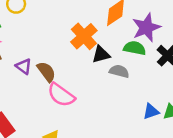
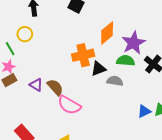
orange cross: (84, 36) -> (83, 55), turned 35

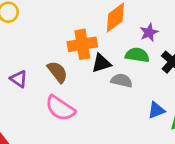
purple star: (134, 43) -> (149, 32), size x0.6
brown semicircle: (55, 87) -> (57, 72), moved
blue triangle: (144, 111) -> (156, 110), moved

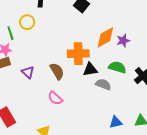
purple star: (149, 32) -> (123, 41), moved
pink semicircle: (60, 108) -> (55, 98), size x0.7
blue triangle: (156, 110) -> (116, 122), moved

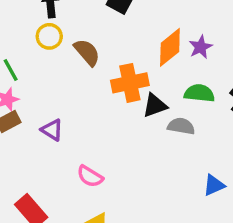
yellow circle: (27, 22) -> (49, 36), moved
brown semicircle: (57, 71) -> (87, 52), moved
pink semicircle: (55, 98) -> (90, 176), moved

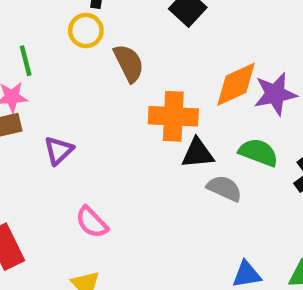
purple star: (201, 47) -> (275, 94), size x1.4
purple triangle: (52, 130) -> (59, 150), turned 30

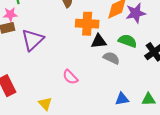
purple triangle: (59, 150) -> (32, 40), size x1.6
pink semicircle: (92, 222) -> (70, 77), moved

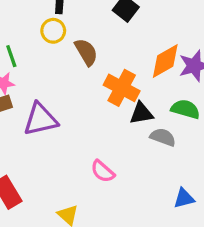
orange cross: (87, 24) -> (122, 88), turned 30
purple triangle: (32, 40) -> (40, 119), turned 35

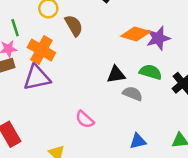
orange diamond: (165, 61) -> (136, 34), turned 44
orange cross: (122, 88) -> (41, 50), moved
blue triangle: (184, 198) -> (138, 141), moved

